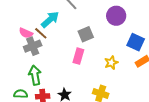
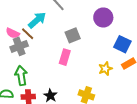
yellow star: (111, 63) -> (105, 69), moved

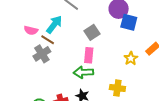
pink semicircle: (13, 33) -> (31, 30), moved
blue square: (122, 44) -> (129, 22), moved
green arrow: (21, 76) -> (83, 72), moved, turned -72

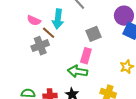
cyan arrow: (54, 24) -> (58, 19), turned 138

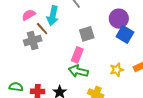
pink semicircle: (34, 20) -> (29, 15), turned 120
green arrow: (78, 71) -> (78, 71), moved

